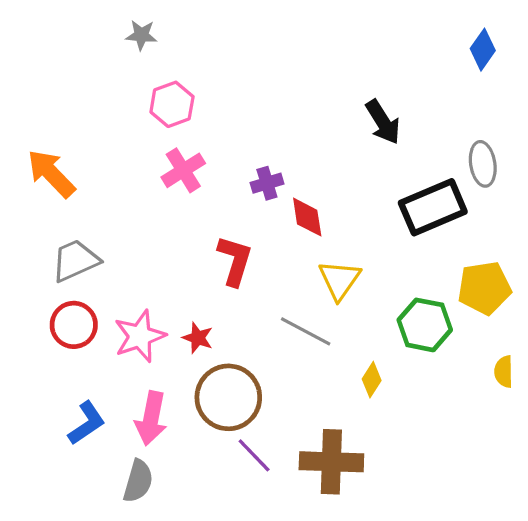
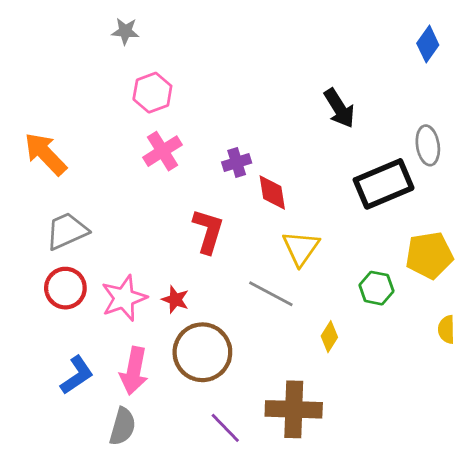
green hexagon: (425, 325) -> (376, 288), size x0.7
purple line: (254, 455) -> (225, 428), moved

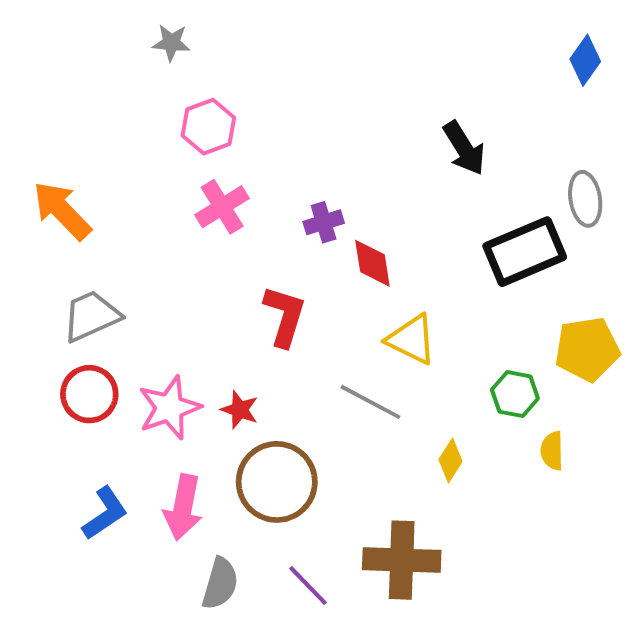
yellow triangle: (301, 248) -> (411, 339), turned -39
yellow semicircle: (446, 329) -> (552, 451), moved
gray semicircle: (122, 426) -> (220, 583), moved

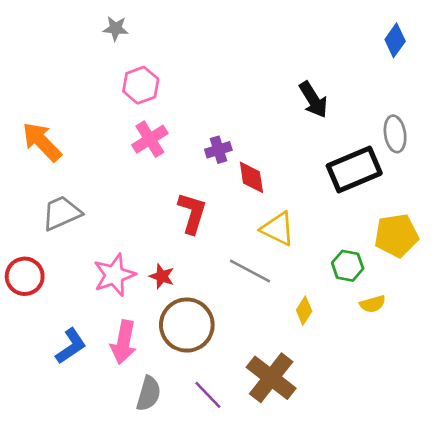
red circle: (89, 394) -> (25, 276), moved
yellow semicircle: (552, 451) -> (373, 304), turned -105
brown cross: (402, 560) -> (271, 378), turned 36

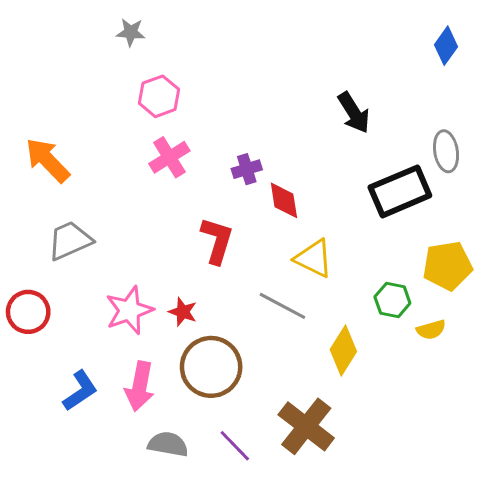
yellow semicircle: (373, 304) -> (431, 330), moved
yellow diamond: (304, 311) -> (343, 351), size x1.5
gray semicircle: (149, 394) -> (168, 444), turned -96

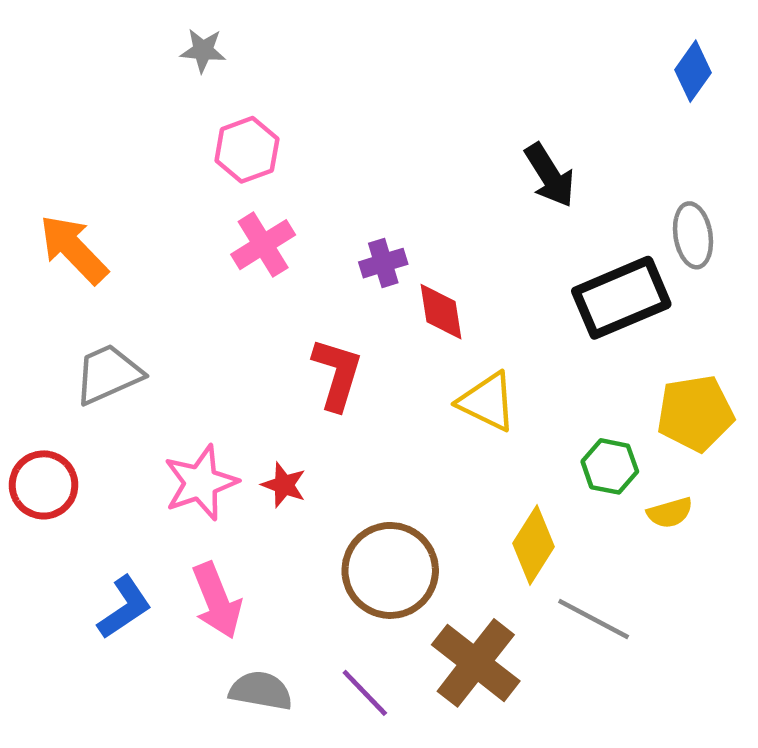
gray line: (282, 306) -> (594, 619), moved
brown circle: (211, 367) -> (390, 570), moved
pink arrow: (140, 386) -> (217, 601), turned -33

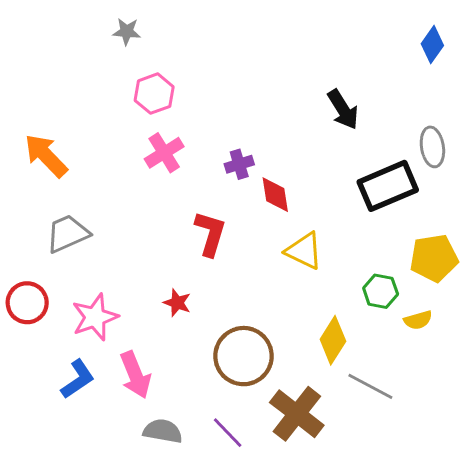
pink star: (201, 483) -> (95, 317), moved

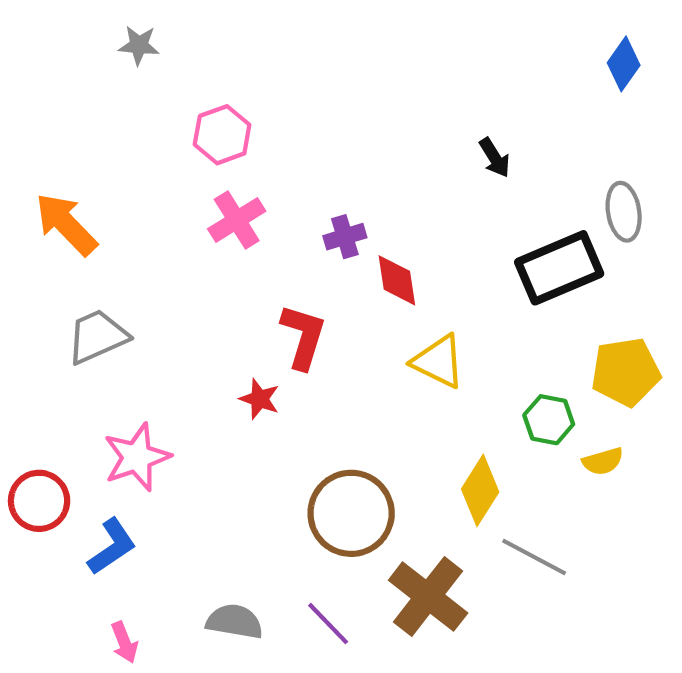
gray star: (127, 32) -> (139, 45), moved
black arrow: (343, 109) -> (495, 158), size x0.7
red circle: (27, 303) -> (39, 501), moved
red star: (177, 303) -> (260, 399), moved
pink arrow: (135, 375) -> (124, 642), moved, size x0.6

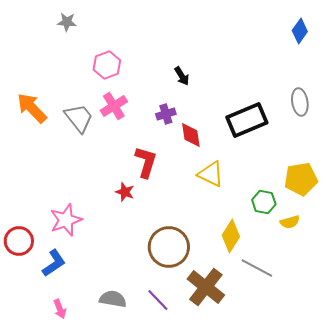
black arrow: (495, 158) -> (182, 76), moved
black rectangle: (559, 268) -> (247, 120), moved
gray trapezoid: (97, 336) -> (79, 118), moved, turned 76

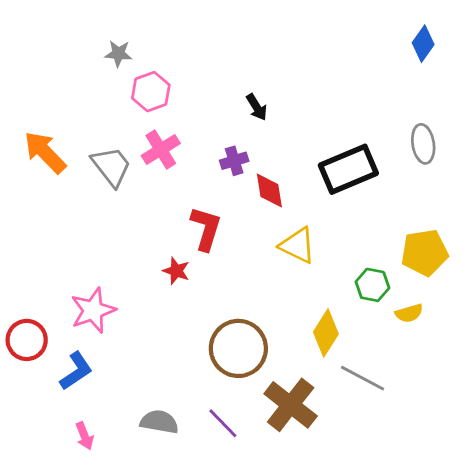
gray star: (67, 22) -> (118, 54), moved

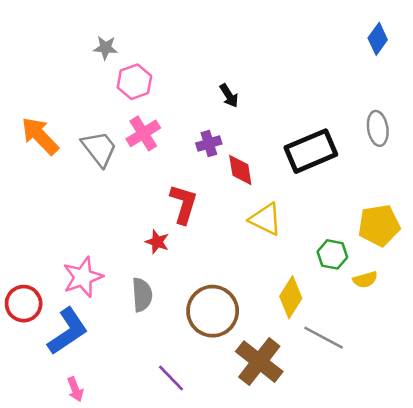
blue L-shape: (76, 371) -> (68, 331), size x1.4
gray semicircle: (159, 422) -> (142, 295), moved, turned 76
purple line: (223, 423) -> (171, 378), moved

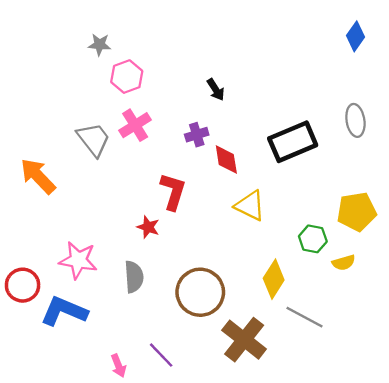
orange arrow: (40, 136) -> (38, 176), moved
pink star: (83, 277) -> (78, 260), turned 30
blue L-shape: (68, 331) -> (64, 311), turned -123
pink arrow: (75, 389) -> (118, 366), moved

